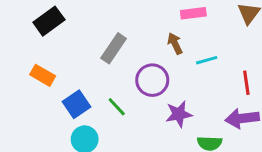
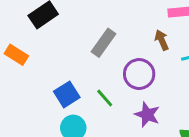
orange rectangle: (43, 75) -> (16, 55), moved
purple star: (179, 114) -> (147, 115), moved, turned 30

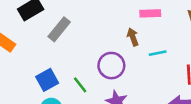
gray rectangle: (104, 43) -> (59, 29), moved

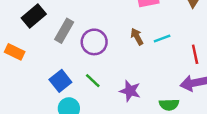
brown arrow: (133, 37) -> (137, 37), moved
purple circle: (111, 66) -> (94, 42), moved

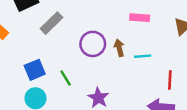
purple circle: (94, 42) -> (93, 44), moved

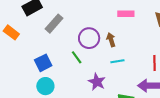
cyan line: (143, 56) -> (117, 61), moved
green line: (66, 78) -> (77, 57), moved

